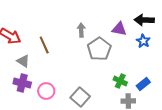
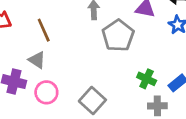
gray triangle: (23, 61) -> (37, 60), moved

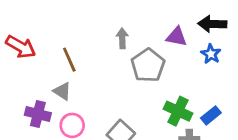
green cross: (147, 79) -> (178, 111), size x1.4

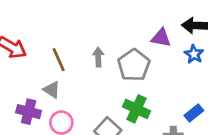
gray arrow: (122, 38) -> (98, 57), moved
green cross: (178, 111) -> (137, 109), moved

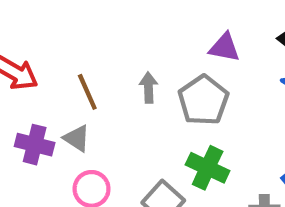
purple triangle: (161, 38) -> (224, 48), moved
purple cross: (29, 112) -> (35, 145), moved

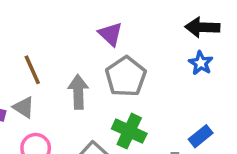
purple triangle: (224, 48) -> (110, 34), moved, turned 32
gray arrow: (148, 88) -> (78, 92), moved, size x1.4

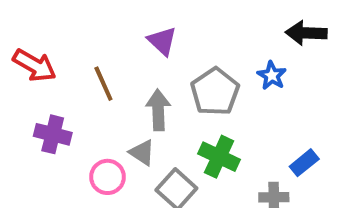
purple triangle: (110, 34) -> (162, 41), moved
blue star: (201, 63) -> (272, 76), moved
gray triangle: (24, 107) -> (142, 153), moved

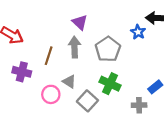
blue star: (272, 76) -> (138, 32), moved
brown line: (103, 84) -> (49, 56), moved, turned 42
gray arrow: (158, 110) -> (74, 47), moved

